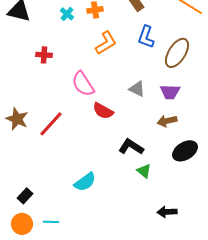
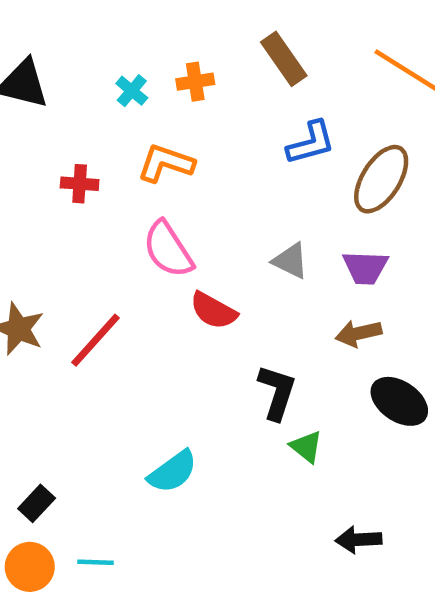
blue L-shape: (146, 37) -> (311, 143), turned -125
orange L-shape: (106, 43) -> (166, 163), moved, turned -130
black L-shape: (131, 147) -> (277, 392), turned 75
black ellipse: (185, 151) -> (399, 401), turned 65

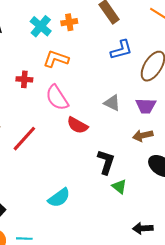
cyan cross: (132, 91) -> (41, 26), size x1.5
red cross: (80, 184) -> (24, 79), moved

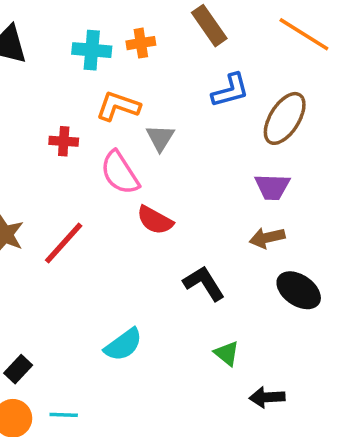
cyan cross: (41, 26) -> (92, 50), turned -35
gray triangle: (112, 103) -> (160, 138), moved, turned 36
black L-shape: (106, 162) -> (204, 283), turned -50
green triangle: (119, 186) -> (227, 353), moved

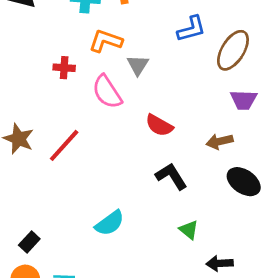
purple trapezoid: (272, 187) -> (244, 100), moved
red semicircle: (155, 220) -> (159, 125), moved

